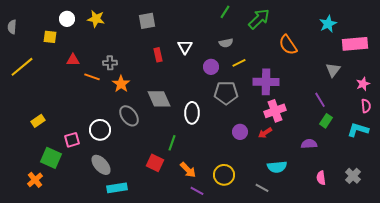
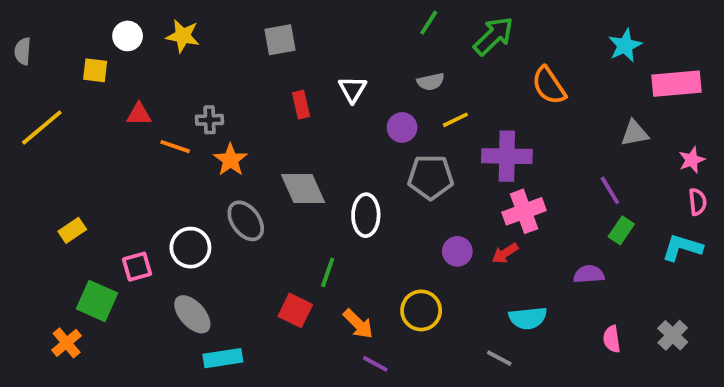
gray triangle: (333, 70) -> (635, 133), turned 42
yellow circle: (224, 175) -> (421, 310), moved

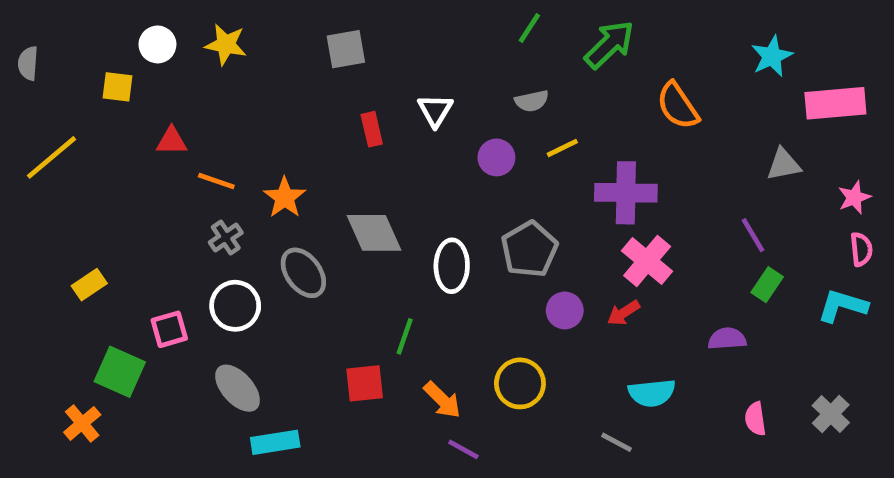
gray cross: (210, 120) -> (226, 237), moved, turned -32
gray pentagon: (431, 177) -> (529, 249), moved, turned -30
pink cross: (524, 211) -> (647, 261), turned -30
red square: (295, 310) -> (365, 383), turned -32

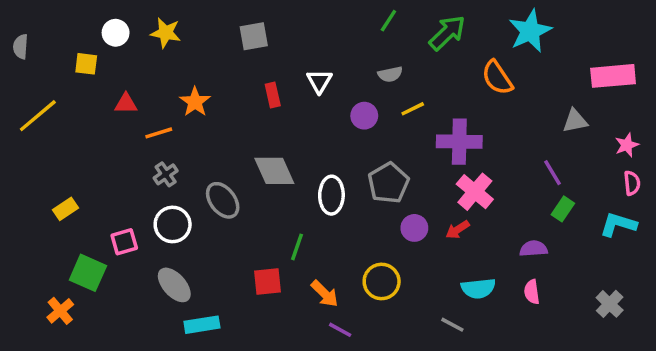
cyan star: (772, 56) -> (530, 31), moved, size x1.4
orange line: (216, 181) -> (159, 133), turned -36
orange star: (285, 197) -> (195, 102), moved
pink semicircle: (755, 419) -> (532, 292), moved

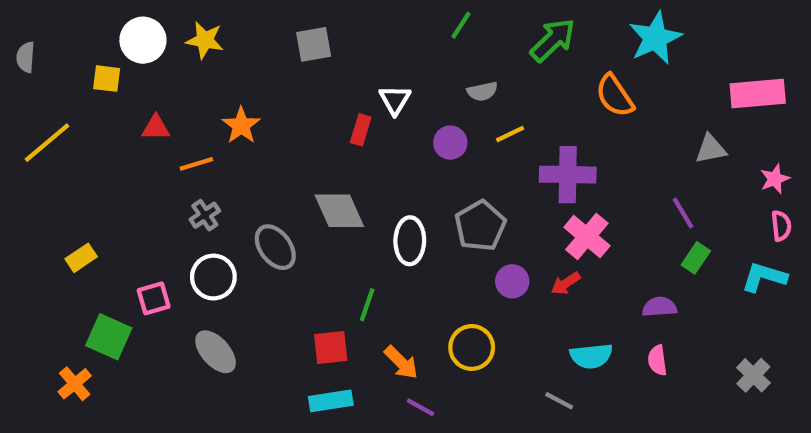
green line: (388, 21) -> (461, 25), moved
white circle: (116, 33) -> (143, 40), size x1.4
red rectangle: (273, 95) -> (361, 130), moved, turned 30
cyan rectangle: (202, 325) -> (331, 401), moved

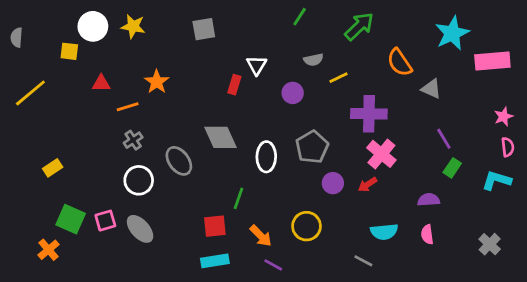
cyan star: (655, 38) -> (452, 33), moved
yellow line: (510, 134) -> (338, 78), moved
gray triangle: (711, 149) -> (431, 89), moved, turned 35
pink square: (154, 298) -> (105, 221), moved

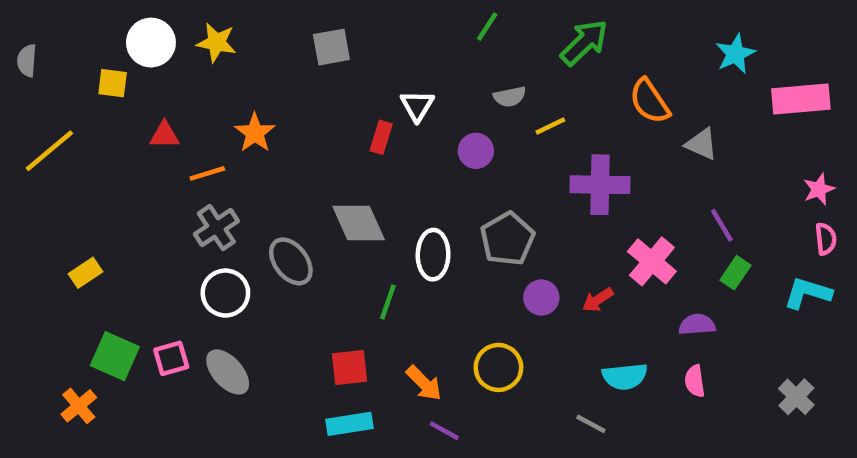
cyan star: (452, 33) -> (735, 54), size x0.7
gray cross: (133, 140) -> (216, 228), size x1.4
pink cross: (381, 154) -> (652, 261), moved
green line: (239, 198) -> (388, 302), moved

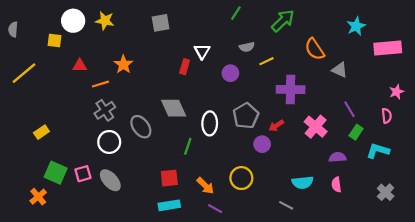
pink semicircle: (826, 239) -> (387, 116), moved
cyan L-shape: (808, 293) -> (378, 151), moved
red arrow: (598, 300) -> (276, 126), moved

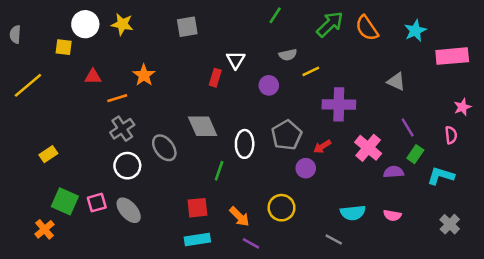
orange semicircle: (315, 49) -> (367, 28), moved
purple semicircle: (337, 157) -> (394, 172), moved
pink semicircle: (336, 185) -> (392, 215), turned -72

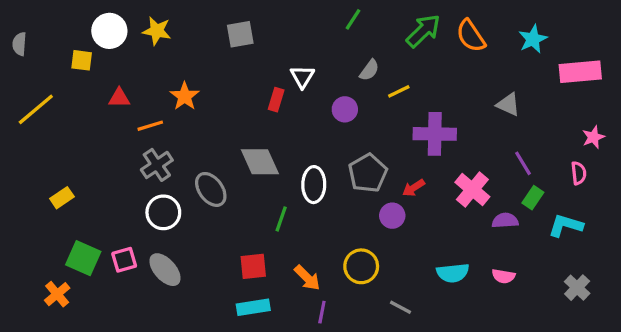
gray semicircle: (288, 55) -> (369, 70), turned -42
gray line: (334, 240) -> (400, 307), moved
purple line: (251, 243) -> (322, 312), turned 72

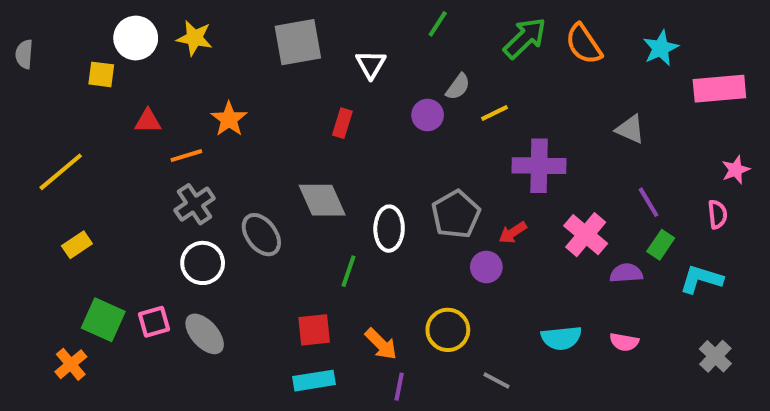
gray square: (240, 34) -> (298, 42), size x1.4
white triangle: (302, 77) -> (371, 64), moved
yellow line: (36, 109) -> (61, 172), moved
purple circle: (345, 109) -> (428, 115), moved

